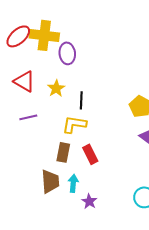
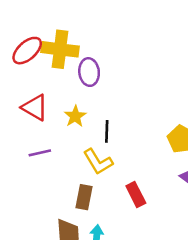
yellow L-shape: (74, 124) -> (98, 162), turned -130
red rectangle: (90, 154) -> (136, 195), moved

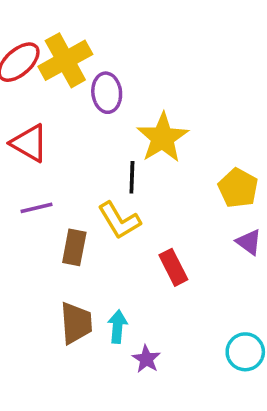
yellow cross: (60, 49) -> (65, 60), turned -36
yellow star: (75, 116) -> (162, 138), moved, size x1.6
brown rectangle: (84, 197) -> (74, 247), moved

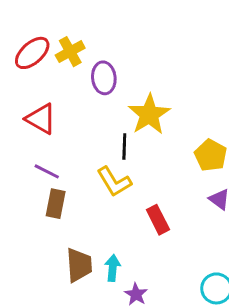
yellow cross: (65, 60) -> (70, 52), size x0.7
purple line: (37, 208) -> (47, 171), turned 40
brown rectangle: (74, 247) -> (56, 204), moved

